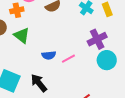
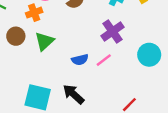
green triangle: (22, 35) -> (44, 41), turned 48
purple cross: (97, 39) -> (113, 32), moved

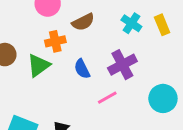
orange cross: (34, 13) -> (55, 41), moved
blue semicircle: (80, 60) -> (82, 69), moved, turned 70

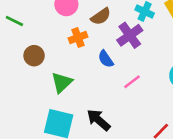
green triangle: (39, 65) -> (62, 82), moved
purple cross: (122, 65) -> (130, 35), moved

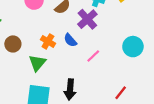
orange cross: (78, 37) -> (48, 41), moved, turned -32
black arrow: (99, 120) -> (70, 89), turned -120

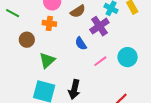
orange cross: (48, 41) -> (49, 23), moved, turned -32
cyan circle: (133, 47) -> (128, 57), moved

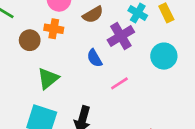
brown circle: (27, 40) -> (30, 40), moved
cyan circle: (128, 57) -> (164, 56), moved

